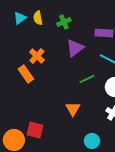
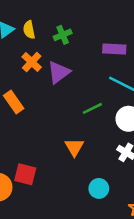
purple triangle: (75, 48) -> (59, 72), moved
orange cross: (37, 56) -> (32, 62), moved

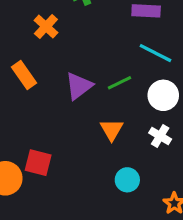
purple triangle: (59, 72) -> (79, 86), moved
orange triangle: (74, 147) -> (112, 130), moved

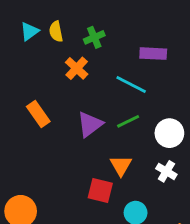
orange cross: (46, 26) -> (77, 68), moved
cyan line: (155, 53) -> (131, 85), moved
red square: (38, 163) -> (100, 191), moved

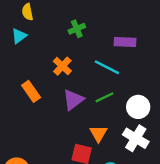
cyan triangle: (29, 31) -> (19, 36), moved
yellow semicircle: (56, 31) -> (27, 12), moved
orange cross: (77, 68) -> (62, 66), moved
white cross: (166, 171) -> (136, 138), size x1.5

